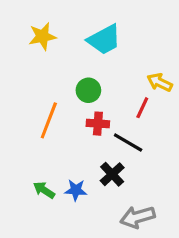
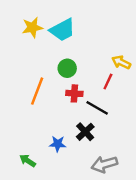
cyan trapezoid: (104, 40) -> (62, 30), moved
green arrow: (44, 190) -> (28, 161), moved

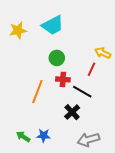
yellow star: (32, 27) -> (18, 30), moved
orange line: (37, 91) -> (37, 92), moved
blue star: (58, 144) -> (44, 136), moved

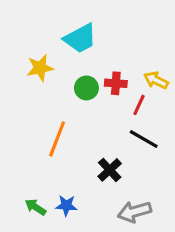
yellow star: (18, 30) -> (40, 68), moved
red cross: (63, 79) -> (116, 83), moved
black line: (82, 92) -> (144, 139), moved

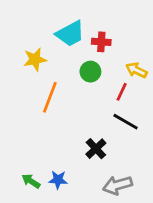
red cross: (116, 83) -> (101, 42), moved
green circle: (86, 88) -> (90, 72), moved
orange line: (57, 139) -> (50, 97), moved

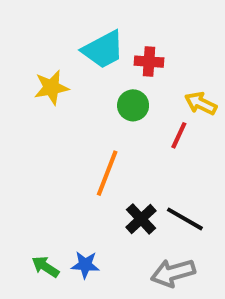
orange line: (50, 97) -> (107, 173), moved
black line: (126, 122) -> (185, 219), moved

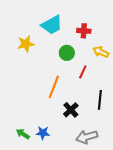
red cross: (149, 62) -> (84, 31), moved
red line: (179, 135) -> (83, 72), moved
black line: (185, 219) -> (100, 100), moved, turned 66

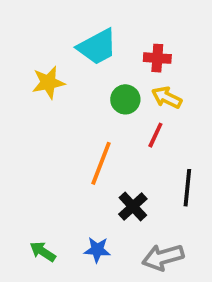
yellow arrow: (101, 52) -> (167, 98), moved
blue star: (43, 133) -> (97, 250), moved

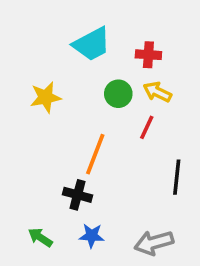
yellow star: (48, 82) -> (46, 97), moved
black cross: (133, 206) -> (77, 195), moved, turned -32

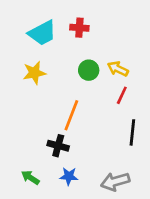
cyan trapezoid: (92, 44) -> (42, 33), moved
red cross: (148, 55) -> (79, 28), moved
red line: (147, 127) -> (122, 95), moved

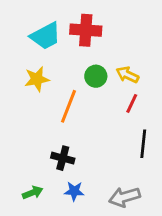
red cross: (79, 28) -> (86, 30), size x1.5
orange line: (71, 115) -> (69, 106), moved
green arrow: (30, 178) -> (33, 193), turned 126

